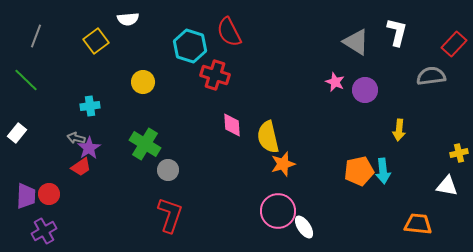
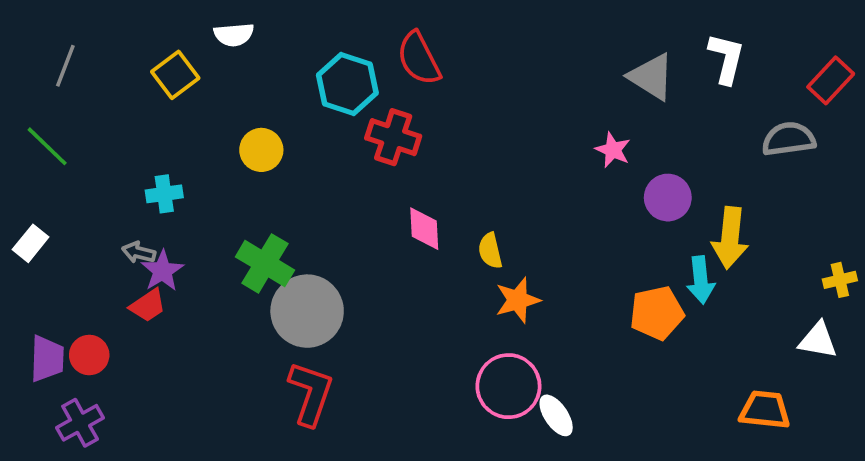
purple circle: (365, 90) -> (668, 198), moved
yellow arrow: (399, 130) -> (730, 238), size x1.5
yellow semicircle: (268, 137) -> (490, 251), size x0.6
gray circle: (168, 170) -> (307, 311), size x1.8
cyan arrow: (383, 171) -> (701, 280), moved

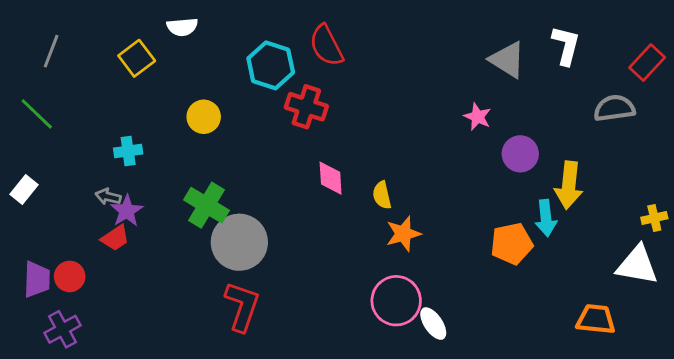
white triangle: (818, 340) -> (637, 265), size x1.4

